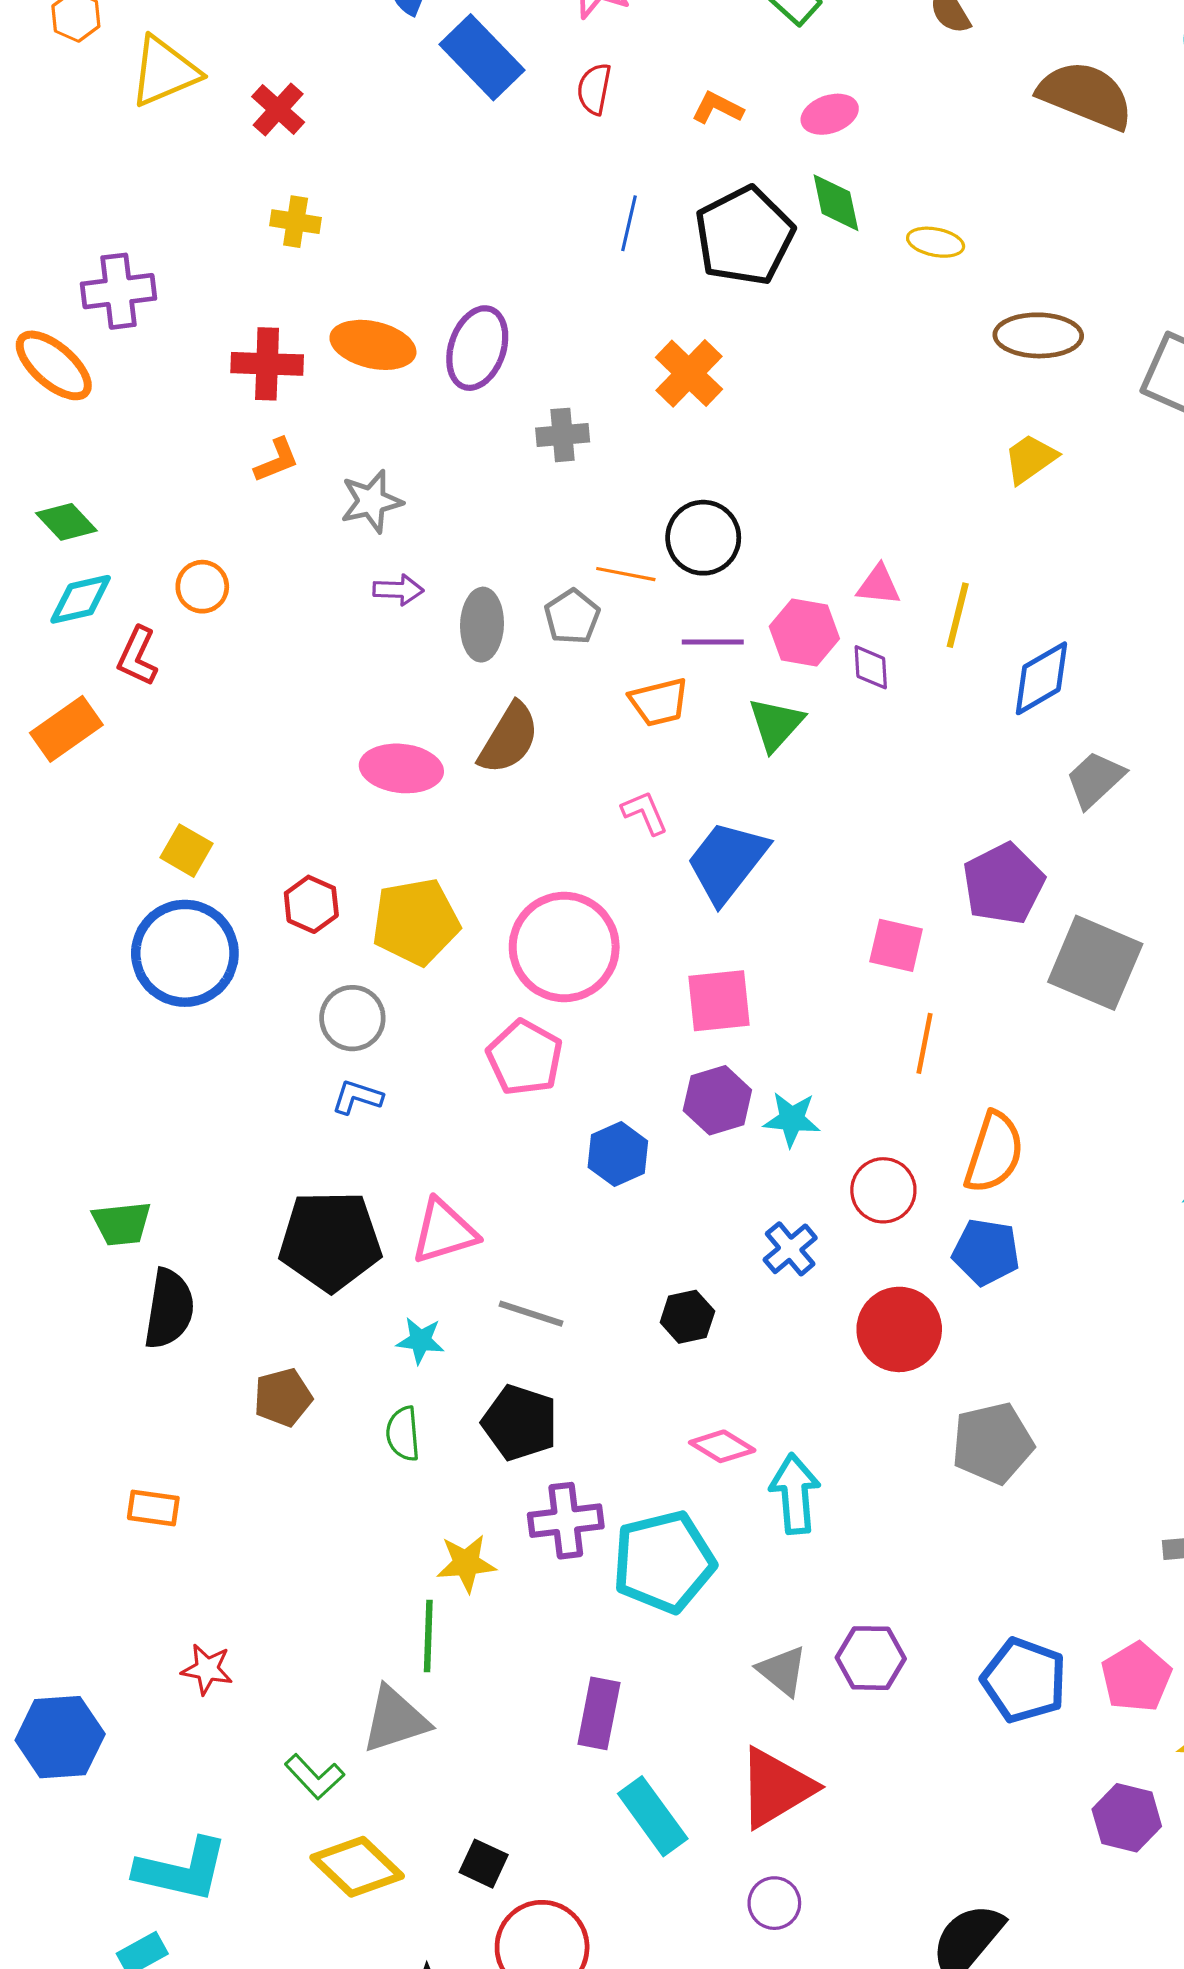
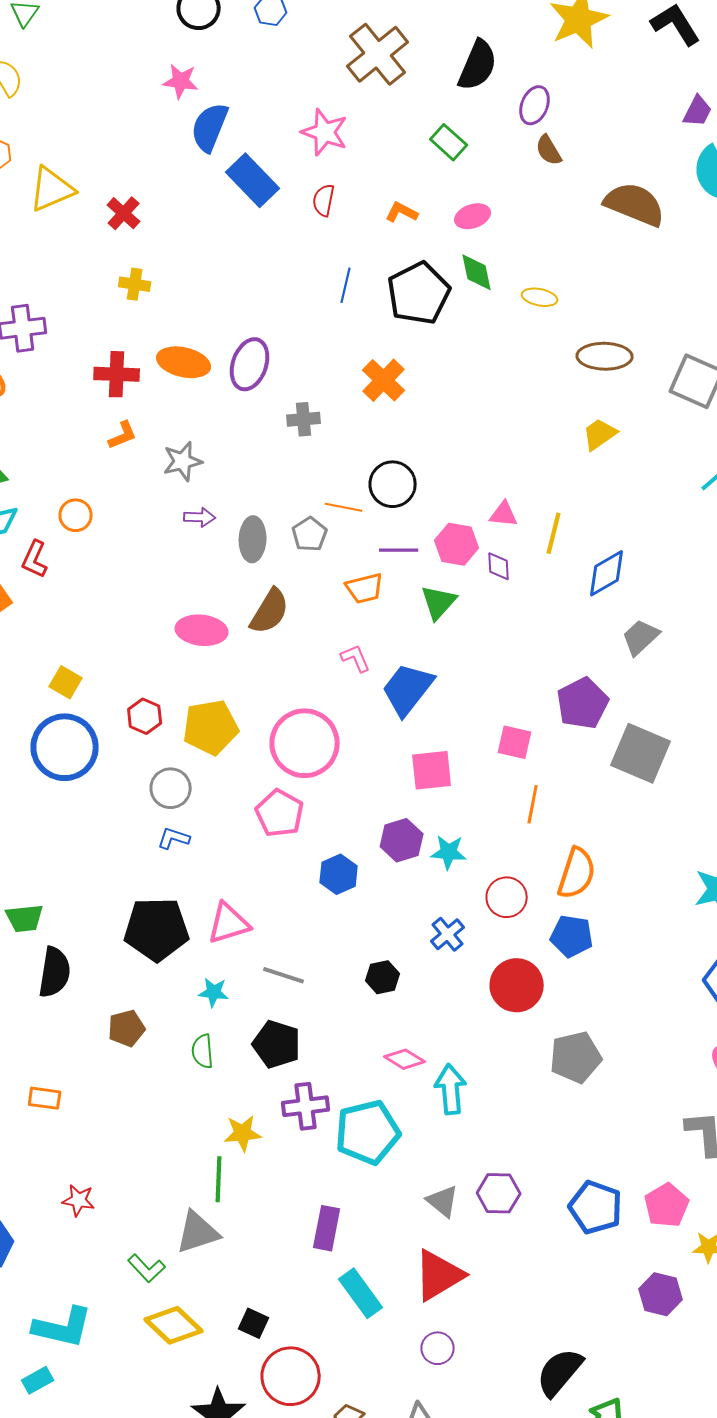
pink square: (719, 1001) -> (432, 770), moved

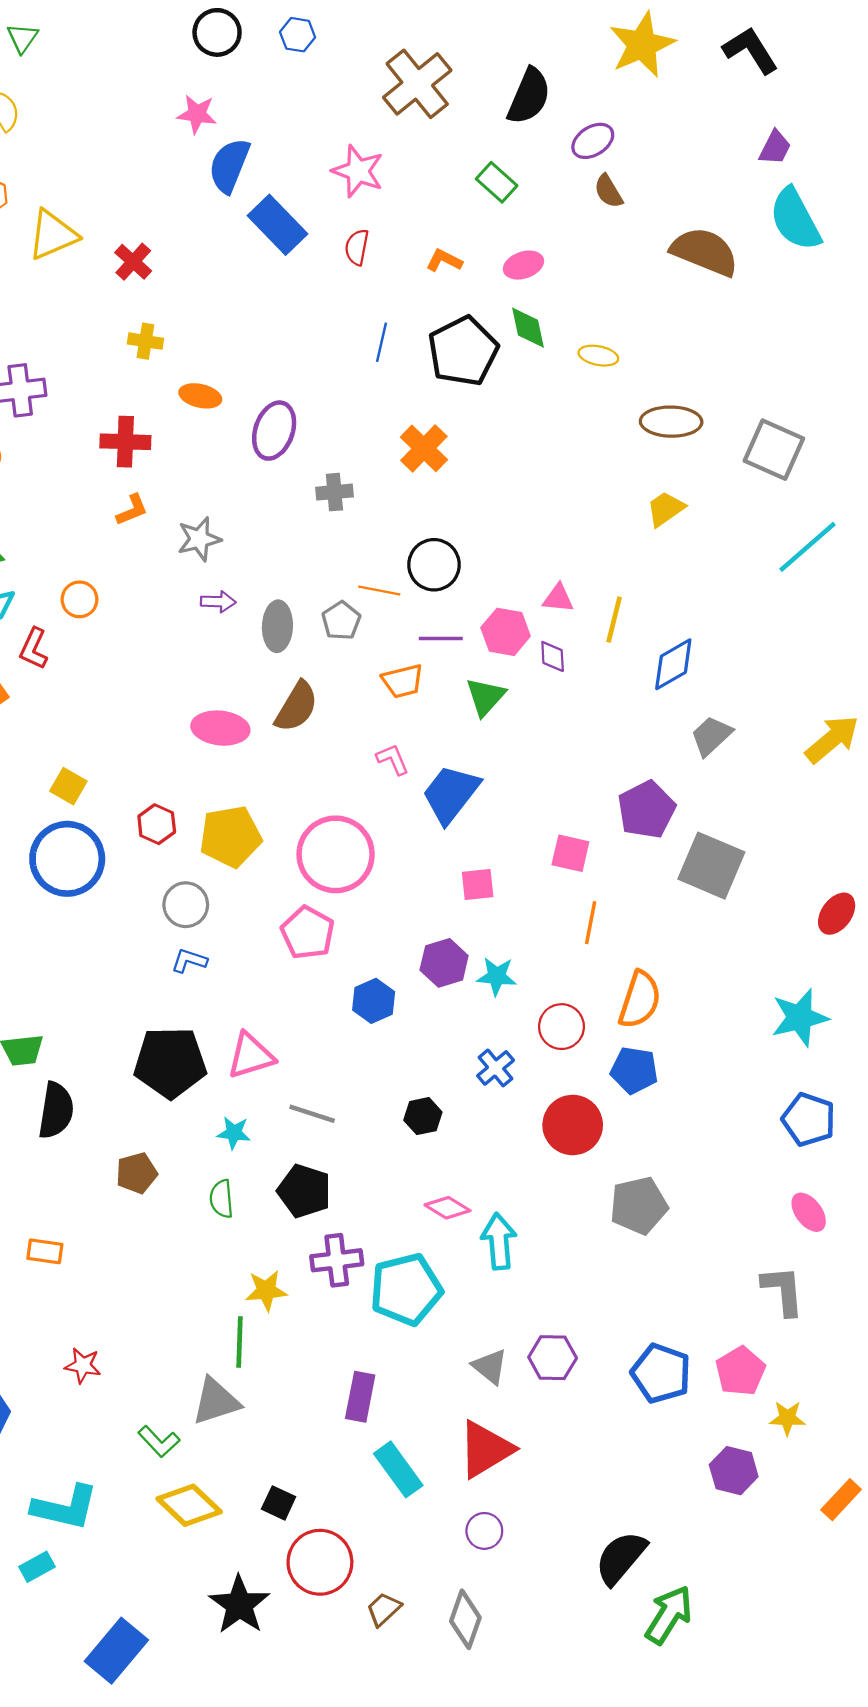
purple ellipse: (535, 105) -> (593, 141), turned 36
orange ellipse: (184, 362) -> (200, 396), moved, size x0.7
pink square: (432, 770) -> (478, 885), size x0.7

